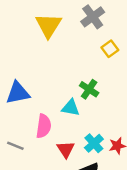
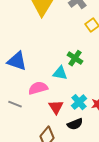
blue triangle: (18, 93) -> (17, 61), turned 30
pink semicircle: (44, 126) -> (38, 88), turned -114

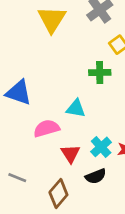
green cross: (75, 58) -> (100, 73), moved, turned -35
gray line: (15, 104) -> (17, 178), moved

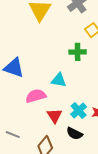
black semicircle: (96, 176) -> (74, 133), turned 49

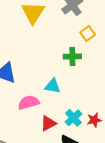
red triangle: (55, 116) -> (48, 123), turned 35

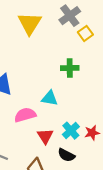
yellow square: (88, 34) -> (85, 33), moved
red triangle: (48, 123) -> (45, 136), turned -35

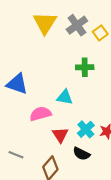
gray cross: (70, 16) -> (77, 25), moved

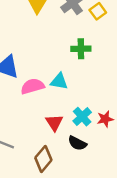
pink semicircle: (40, 114) -> (32, 86), moved

